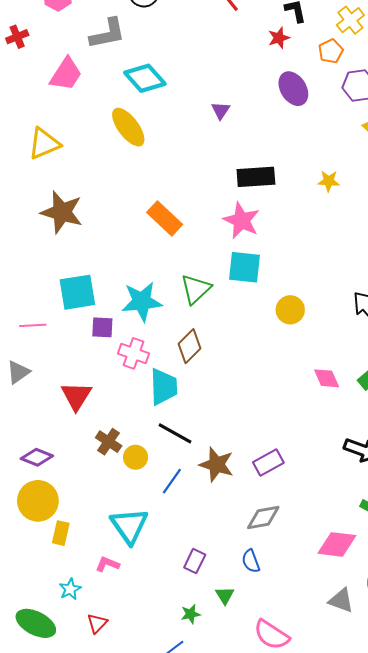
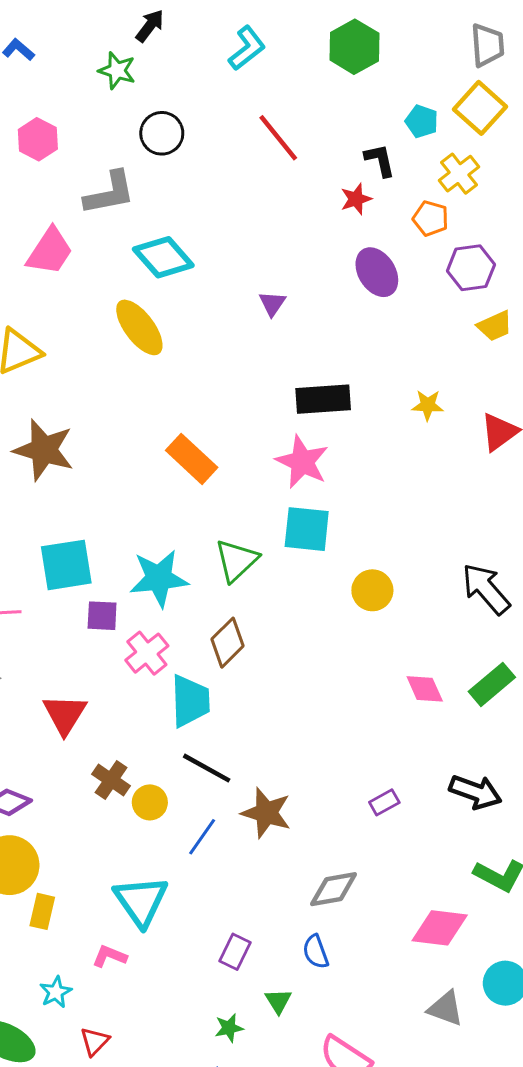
orange pentagon: (331, 51) -> (431, 218), turned -30
pink cross: (133, 353) -> (147, 653), turned 32
purple rectangle: (268, 462) -> (384, 802), moved, size x0.7

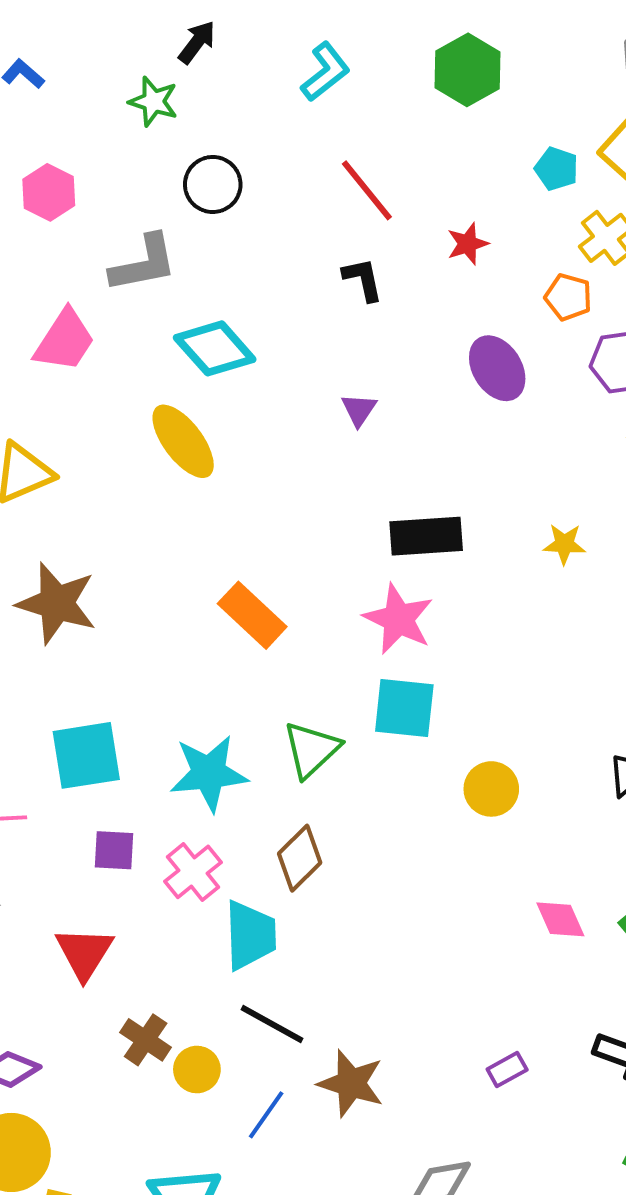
black L-shape: (380, 160) -> (363, 279), moved
red star: (356, 199) -> (468, 244), moved
purple square: (102, 616) -> (114, 850), moved

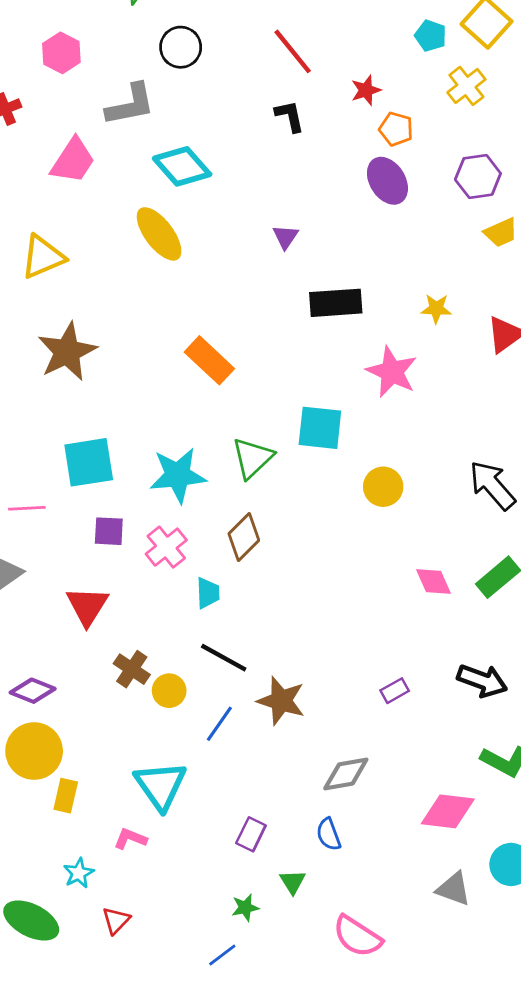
orange pentagon: (568, 297) -> (396, 129), moved
purple triangle: (359, 410) -> (285, 237), moved
brown star: (57, 603) -> (67, 352), turned 30
pink star: (398, 619) -> (392, 372), moved
cyan trapezoid: (250, 935) -> (208, 593), size x0.6

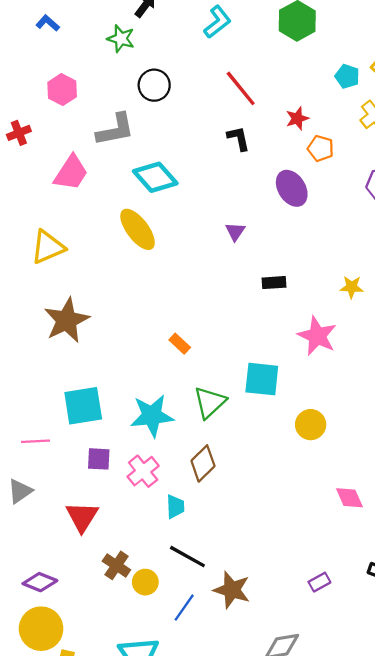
purple ellipse: (387, 181) -> (292, 188), moved
black rectangle: (336, 303) -> (274, 283), size x0.6
orange rectangle: (209, 360) -> (180, 344), moved, size x0.6

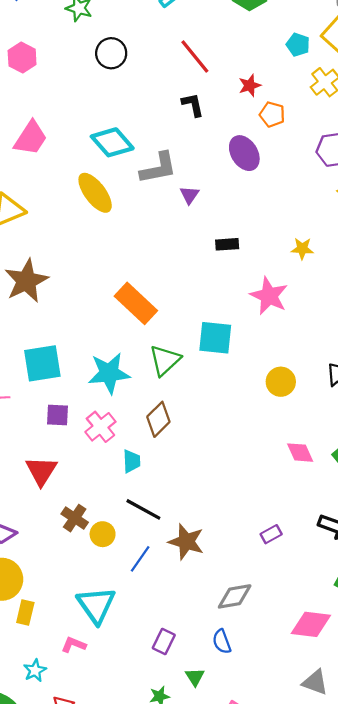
gray L-shape: (115, 130) -> (158, 168), moved
orange rectangle: (180, 344) -> (136, 303), size x2.0
yellow circle: (311, 425) -> (281, 382), moved

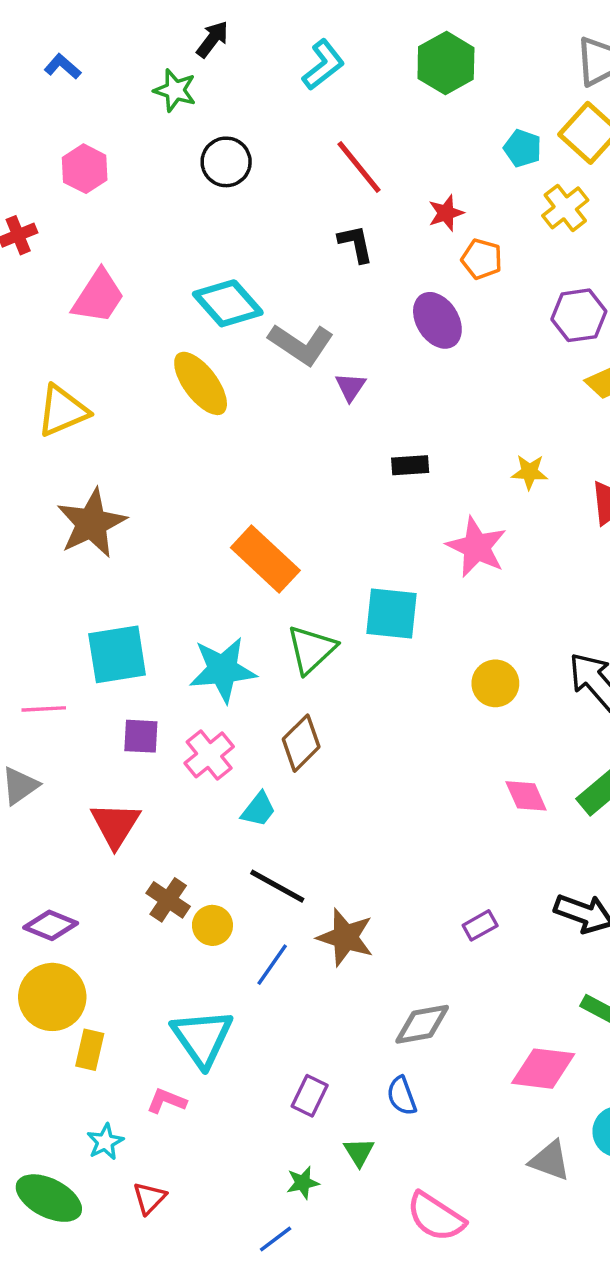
gray L-shape: (158, 168) -> (301, 344), turned 45
cyan trapezoid: (132, 461) -> (258, 809), turned 40

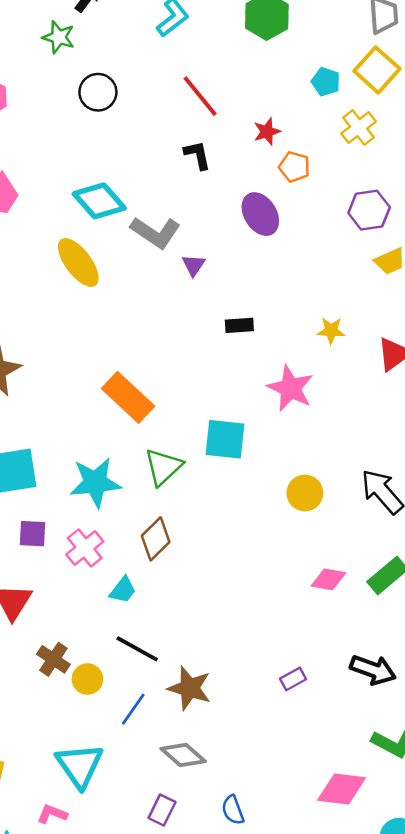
pink diamond: (526, 796) -> (328, 579), turned -56
gray diamond: (422, 1024) -> (183, 755), moved, turned 51

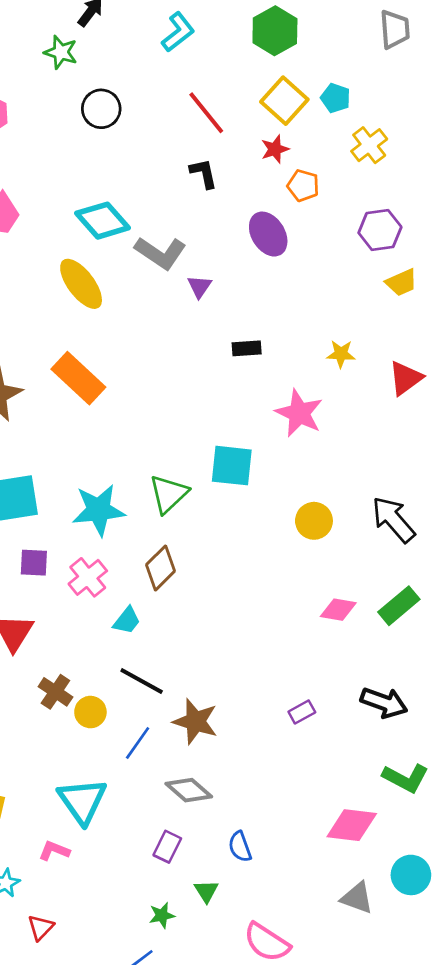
yellow square: (377, 70) -> (284, 101), moved
orange rectangle: (128, 397) -> (78, 378), moved

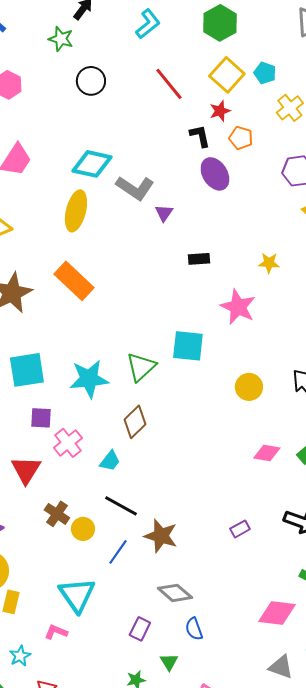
black L-shape: (204, 173) -> (200, 136), moved
cyan diamond: (103, 221) -> (92, 164), turned -36
yellow ellipse: (81, 284) -> (76, 211), turned 51
pink cross: (88, 577) -> (68, 443), moved
gray diamond: (189, 790) -> (175, 593), moved

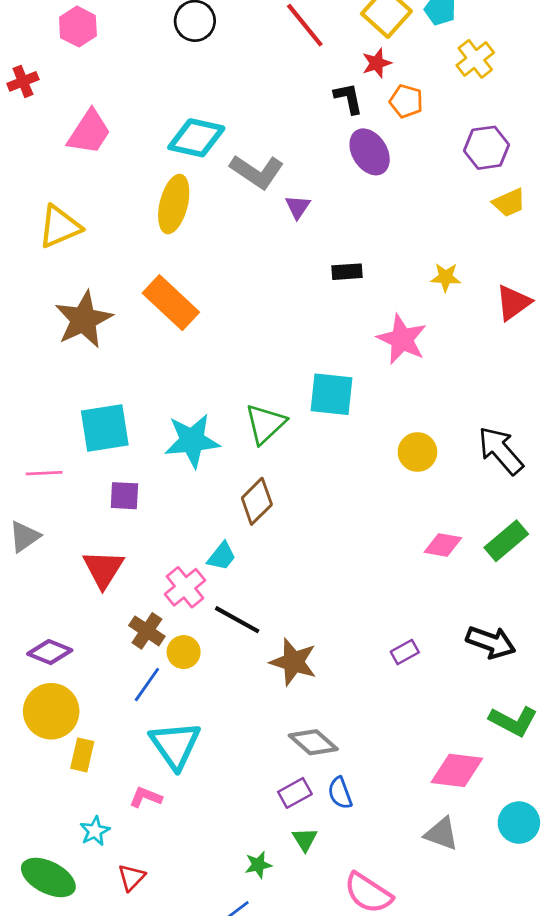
pink cross: (68, 443) -> (185, 587), moved
blue line: (118, 552) -> (147, 684), moved
purple rectangle: (140, 629) -> (295, 793), moved, turned 35
gray triangle: (281, 667) -> (441, 834), moved

